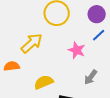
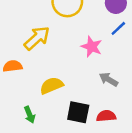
gray arrow: (91, 77) -> (109, 79), turned 84

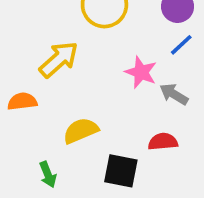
gray arrow: (109, 79) -> (174, 94), moved
red semicircle: (106, 116) -> (163, 142), moved

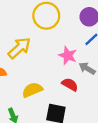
red semicircle: (163, 142) -> (70, 84), moved, turned 35

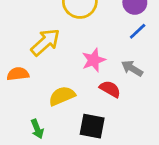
pink star: (68, 55) -> (94, 60), moved, turned 30

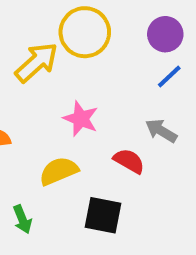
yellow arrow: (45, 42) -> (37, 62), moved
pink star: (94, 60) -> (81, 119), moved, turned -30

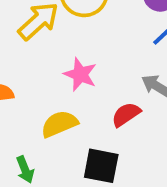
red semicircle: (129, 161) -> (126, 114), turned -64

